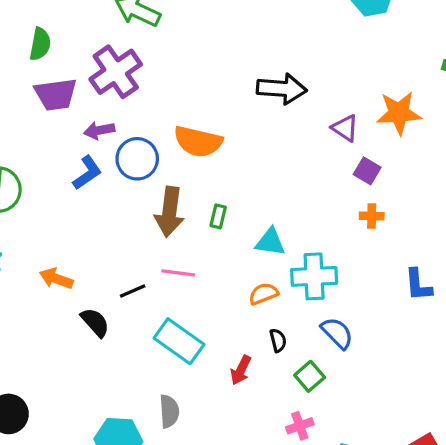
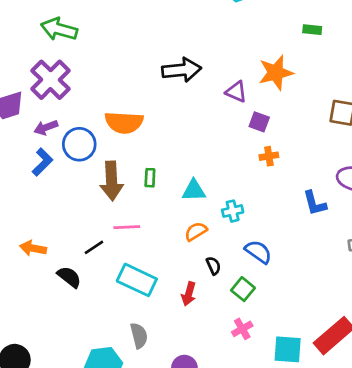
cyan cross: (314, 276) -> (233, 211), size x0.6

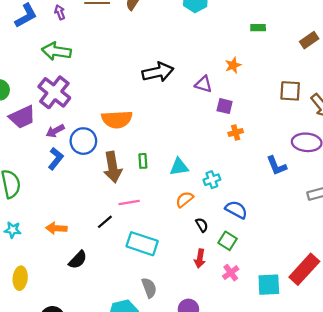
orange star: (276, 73) -> (233, 65), size x0.6
black semicircle: (69, 277) -> (78, 260), moved, turned 102
red arrow: (189, 294) -> (200, 258), moved

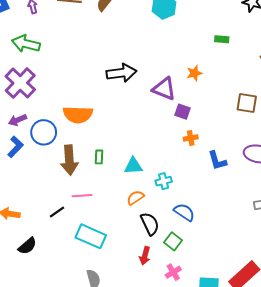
purple triangle: (203, 84) -> (164, 89), size x1.4
blue L-shape: (277, 166) -> (217, 161), moved
black semicircle: (202, 225) -> (150, 224), size x1.6

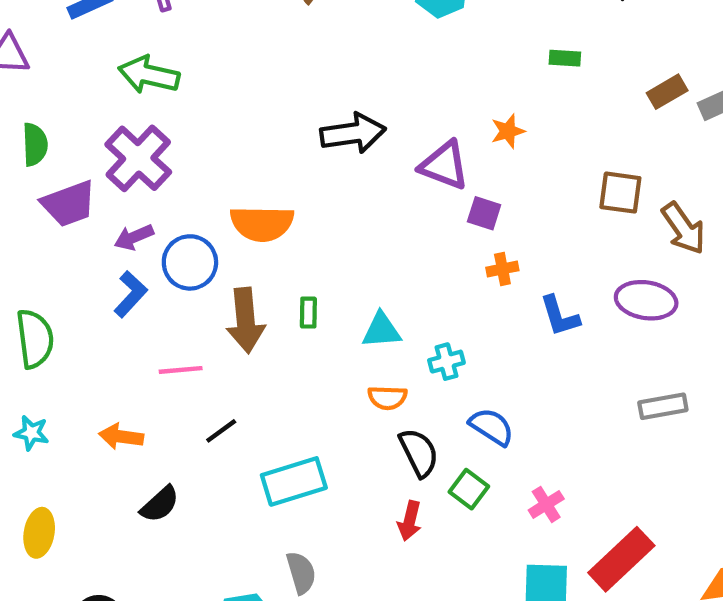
pink line: (82, 196) -> (181, 370), moved
orange semicircle: (135, 198) -> (387, 398), turned -144
cyan rectangle: (91, 236) -> (294, 481), turned -40
pink cross: (173, 272) -> (546, 504), moved

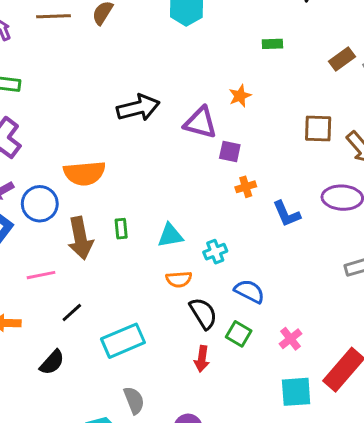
black semicircle: (160, 504) -> (52, 362), moved

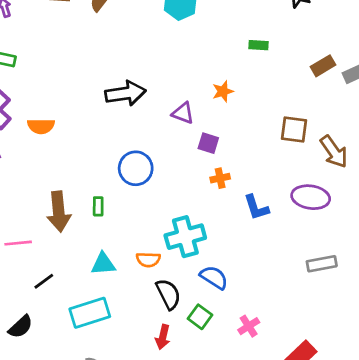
purple triangle: (200, 123) -> (183, 113), size x0.7
orange semicircle: (84, 173) -> (41, 126), moved, size x0.7
blue circle: (40, 204) -> (136, 168), moved
cyan triangle: (170, 235) -> (103, 264), moved
cyan cross: (215, 252) -> (185, 237), size x1.8

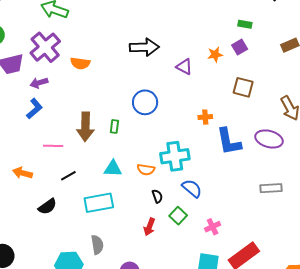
brown square: (294, 129) -> (243, 87), moved
purple square: (208, 143) -> (240, 47), moved, turned 35
blue L-shape: (256, 207) -> (229, 142), size x1.4
black semicircle: (168, 294) -> (157, 196), size x0.6

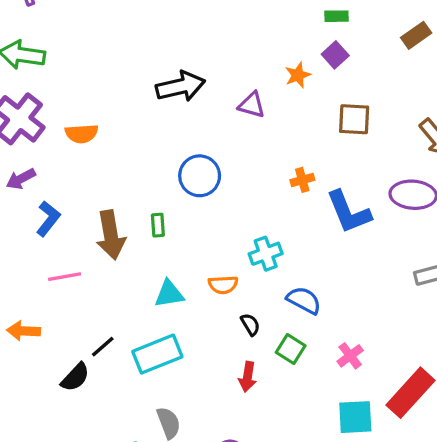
blue L-shape: (34, 109) -> (48, 219), moved
cyan cross: (175, 156) -> (266, 254), size x0.7
black line: (68, 176) -> (103, 347), moved

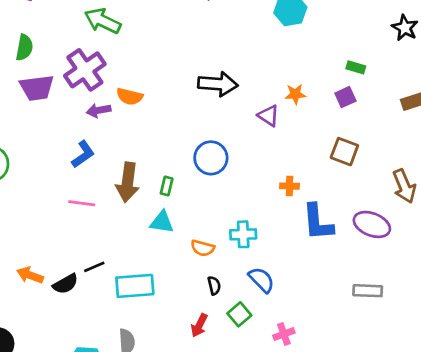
orange star: (298, 75) -> (295, 94), moved
purple arrow: (21, 179) -> (99, 110), moved
cyan triangle: (169, 294) -> (162, 222), moved
orange arrow: (24, 331) -> (30, 275), moved

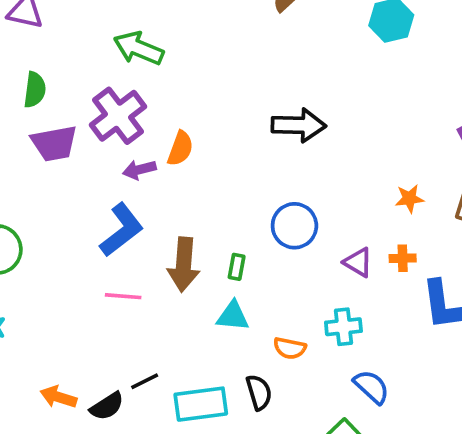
orange star: (295, 94) -> (409, 198), moved
orange semicircle: (130, 96) -> (180, 149), turned -80
purple triangle: (269, 116) -> (358, 262), moved
blue L-shape: (83, 154) -> (121, 230), size x1.4
black semicircle: (214, 286) -> (259, 392), moved, size x1.4

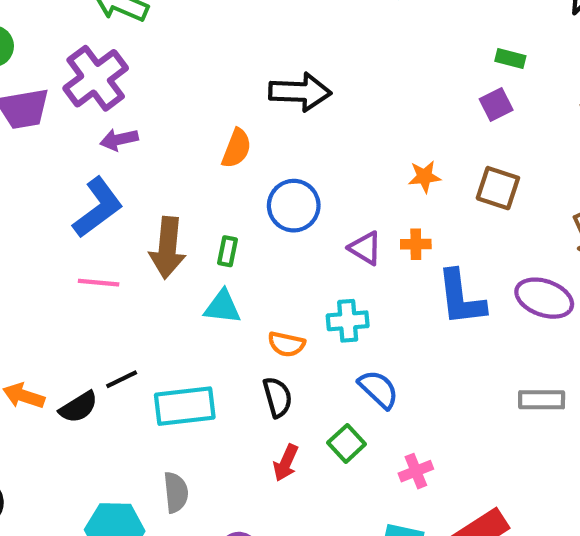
orange semicircle: (180, 149) -> (237, 148), moved
black semicircle: (259, 392) -> (278, 397), moved

